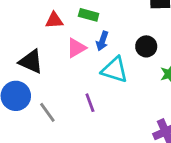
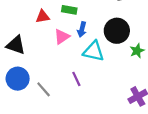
black circle: (146, 46) -> (117, 31), size x1.5
black triangle: (31, 62) -> (16, 45), moved

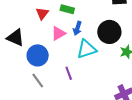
red triangle: (43, 17) -> (42, 13), turned -48
cyan triangle: (94, 51) -> (87, 49), turned -35
blue circle: (18, 79) -> (38, 55), moved

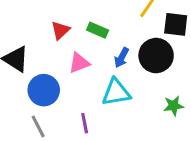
blue arrow: (77, 28) -> (122, 58), moved
black circle: (109, 32) -> (156, 56), moved

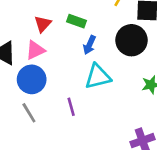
blue arrow: (122, 58) -> (89, 45), moved
pink triangle: (79, 63) -> (35, 50), moved

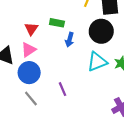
cyan triangle: (98, 77) -> (97, 62), moved

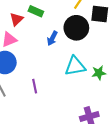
green rectangle: (57, 23) -> (36, 11), moved
black circle: (101, 31) -> (76, 28), moved

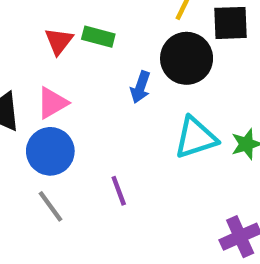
red triangle: (16, 19) -> (59, 41), moved

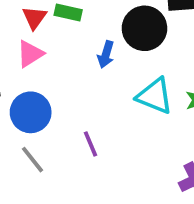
pink triangle: (52, 103) -> (30, 54), moved
cyan triangle: (196, 138) -> (155, 96), turned 42

